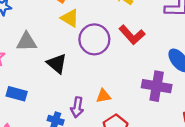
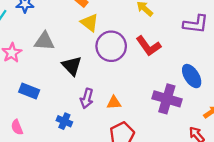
purple arrow: (77, 107) -> (87, 98), moved

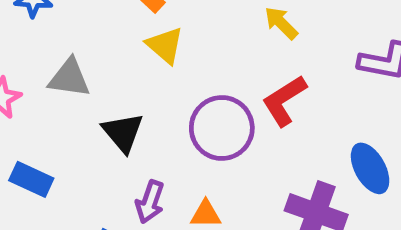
purple circle: (111, 46) -> (222, 128), moved
red L-shape: (148, 46) -> (284, 101), turned 90

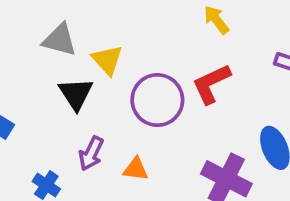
yellow triangle: (165, 45) -> (107, 60), moved
gray triangle: (69, 78) -> (60, 40), moved

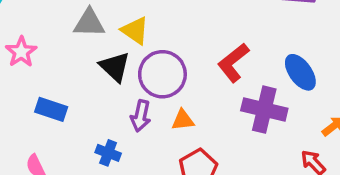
red L-shape: (211, 84) -> (233, 63), moved
purple circle: (157, 100) -> (162, 74), moved

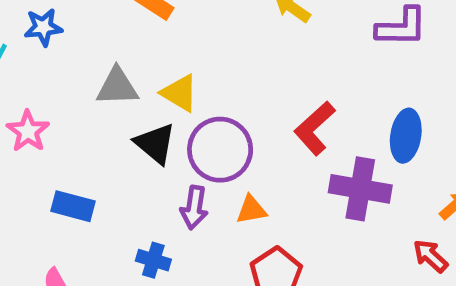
blue ellipse: (300, 72) -> (406, 136), turned 48

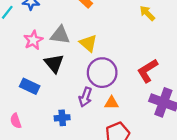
pink star: (28, 131) -> (33, 40), moved
black triangle: (155, 144) -> (54, 63), moved
blue cross: (153, 260) -> (62, 118), turned -32

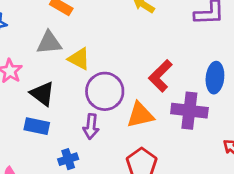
gray triangle: (60, 35) -> (49, 43), moved
blue rectangle: (30, 86) -> (37, 126), moved
orange triangle: (112, 103) -> (140, 115), moved, size x1.5

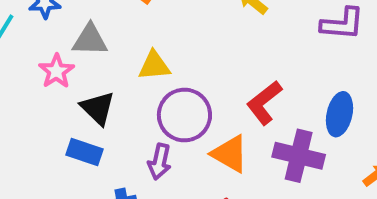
gray triangle: (49, 43) -> (90, 40), moved
yellow triangle: (79, 59) -> (154, 66), turned -40
orange triangle: (140, 115) -> (230, 154), turned 36

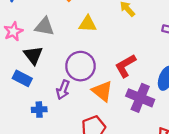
gray triangle: (90, 40) -> (45, 27), moved
yellow triangle: (154, 66) -> (88, 24), moved

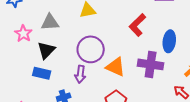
black triangle: (33, 55) -> (46, 50), turned 36
red L-shape: (126, 66) -> (137, 25), moved

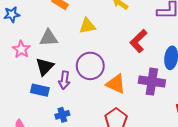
purple arrow: (80, 74) -> (64, 80), moved

